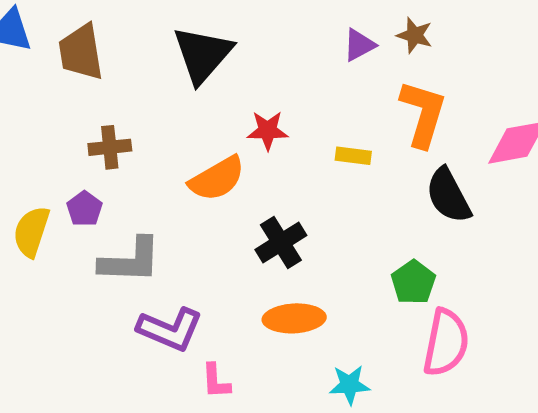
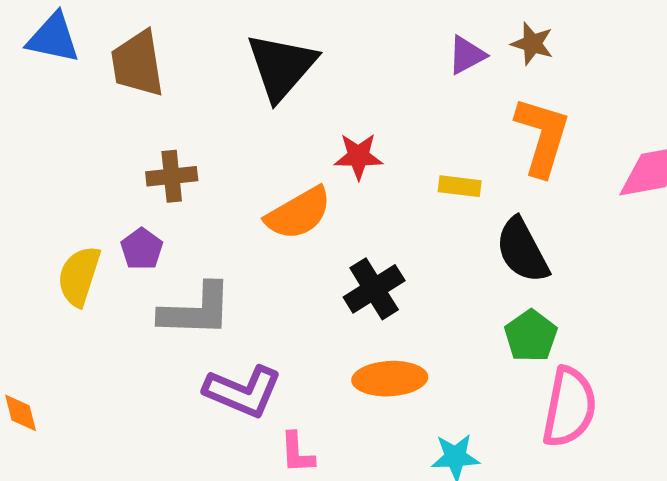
black semicircle: (448, 196) -> (522, 250), moved

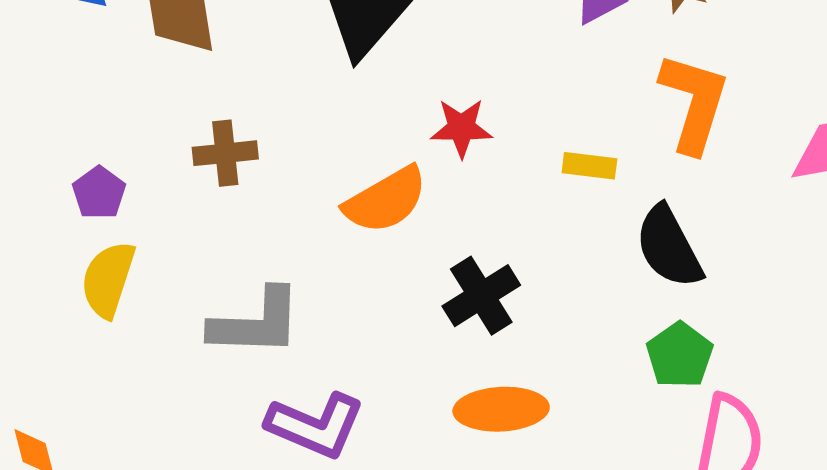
purple pentagon: (142, 249) -> (99, 193), moved

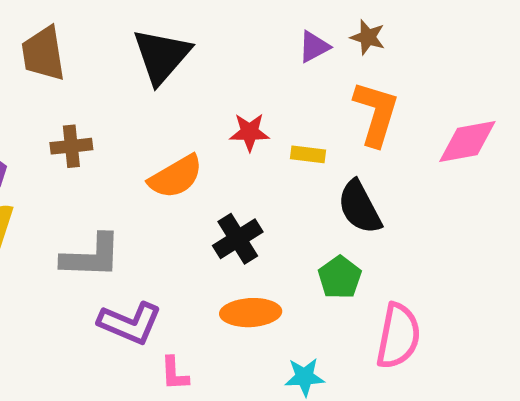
red star: (461, 128) -> (249, 132), moved
green pentagon: (680, 355) -> (340, 277), moved

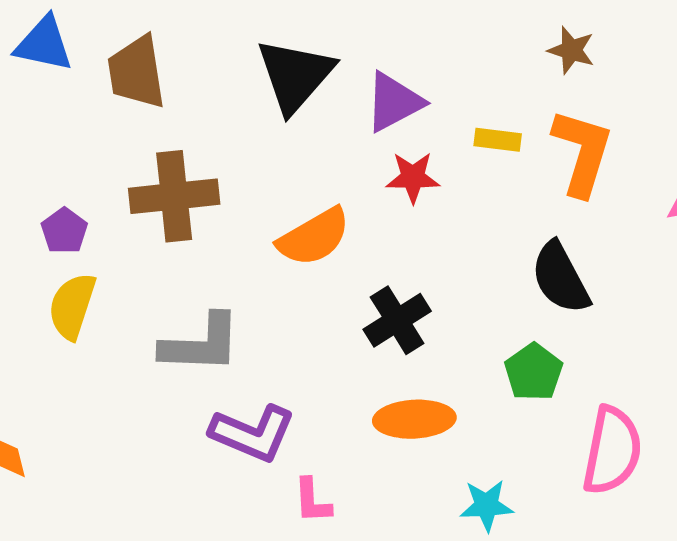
purple triangle: (314, 47) -> (394, 102), moved, size x1.4
brown cross: (71, 146) -> (174, 196), size x1.6
yellow rectangle: (308, 154) -> (498, 140), moved

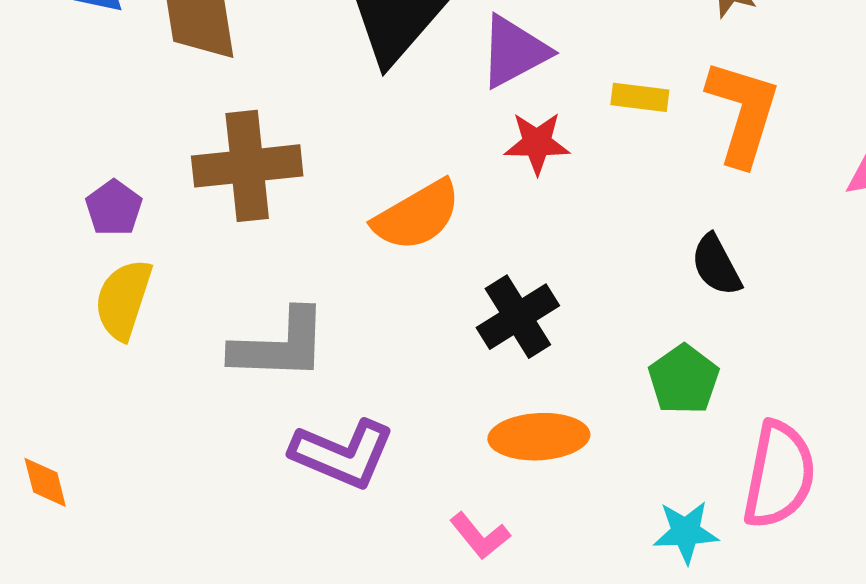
black semicircle: (560, 278) -> (716, 265), size x0.7
pink L-shape: (312, 501) -> (480, 536), moved, turned -36
cyan star: (487, 505) -> (686, 532), moved

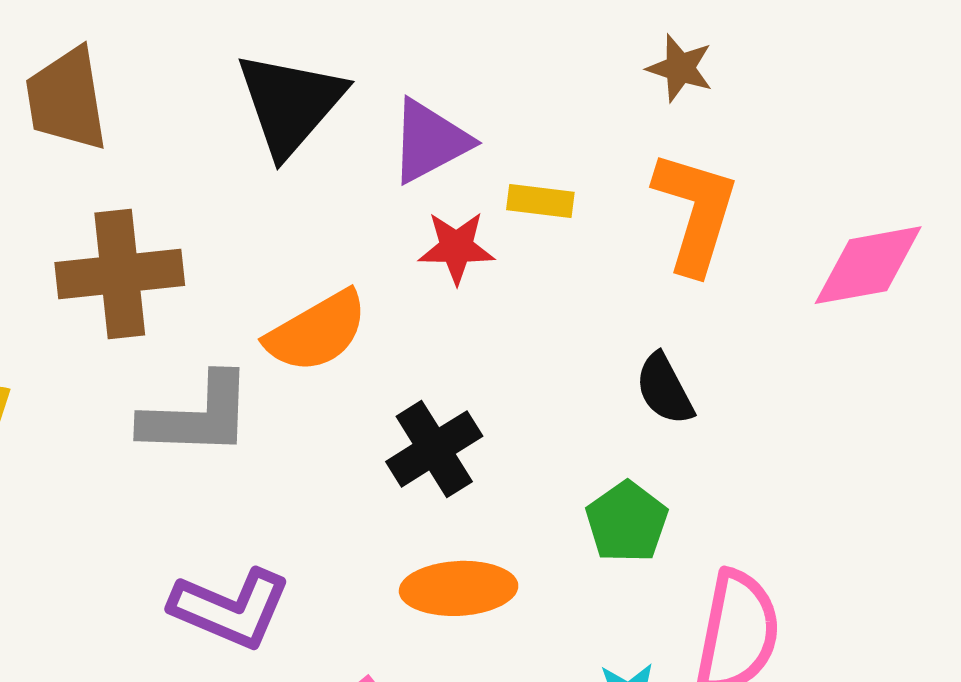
yellow rectangle: (640, 97) -> (540, 201), moved
gray L-shape: (280, 345) -> (197, 416), moved

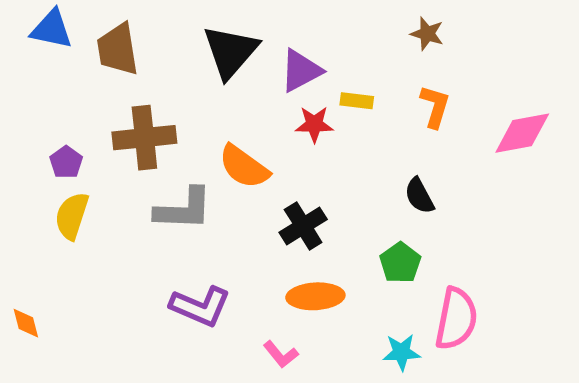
orange L-shape: (695, 212) -> (435, 106), size x0.7
orange semicircle: (317, 332) -> (244, 167), turned 66

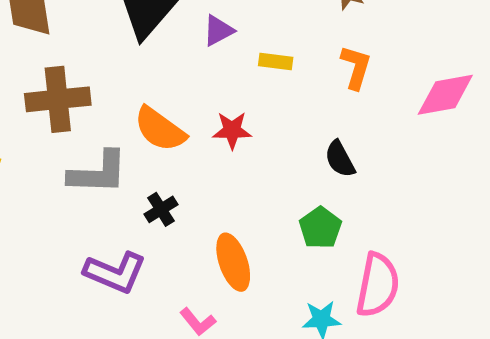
purple triangle: (301, 71) -> (218, 31), size x0.7
red star: (314, 124) -> (232, 130), moved
black cross: (303, 226) -> (161, 209), moved, size x0.7
orange ellipse: (315, 296) -> (233, 262), turned 74

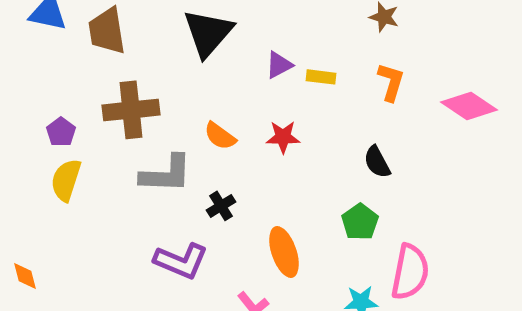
purple triangle: (218, 31) -> (279, 65), moved
pink diamond: (445, 95) -> (469, 106), turned 44
orange semicircle: (160, 129) -> (220, 136), size x0.7

